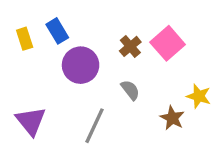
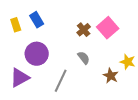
purple circle: (81, 65) -> (37, 54), moved
purple triangle: (31, 121) -> (20, 78), turned 40

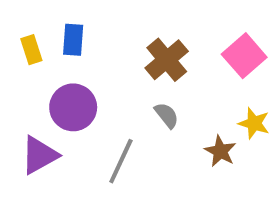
blue rectangle: (37, 20) -> (73, 40), turned 35
pink square: (108, 28) -> (244, 56), moved
brown cross: (84, 30) -> (167, 60), size x1.5

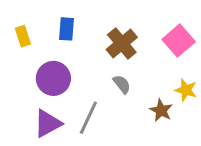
blue rectangle: (73, 40) -> (67, 29), moved
purple triangle: (39, 155) -> (48, 124), moved

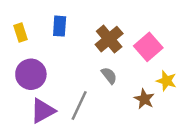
pink square: (179, 41) -> (148, 47), moved
purple circle: (53, 78) -> (31, 74), moved

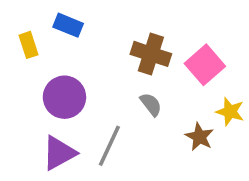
blue rectangle: (60, 26) -> (68, 25), moved, turned -72
brown cross: (109, 39) -> (151, 54), turned -32
purple circle: (31, 74) -> (64, 97), moved

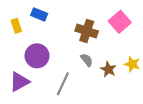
pink square: (205, 65) -> (120, 22), moved
brown star: (199, 137) -> (108, 69), moved
purple triangle: (59, 153) -> (19, 82), moved

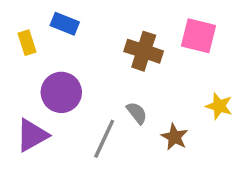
pink square: (120, 22) -> (199, 36), turned -35
gray semicircle: (87, 60) -> (137, 113), moved
brown star: (108, 69) -> (175, 137), moved

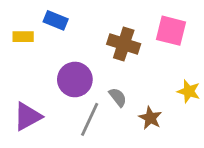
yellow rectangle: (27, 43) -> (23, 37), turned -72
purple circle: (61, 92) -> (75, 79), moved

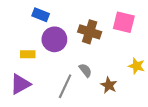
yellow rectangle: (23, 37) -> (28, 54), moved
purple circle: (75, 79) -> (54, 39), moved

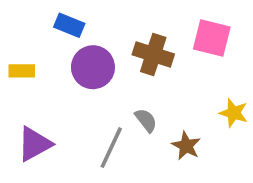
yellow rectangle: (28, 54) -> (22, 71), moved

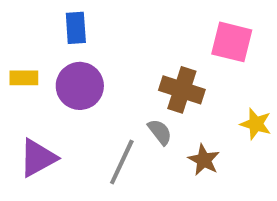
blue rectangle: (69, 25) -> (76, 28), turned 64
brown cross: (153, 54) -> (182, 90), moved
purple circle: (93, 67) -> (80, 86), moved

